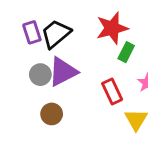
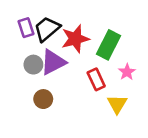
red star: (112, 28) -> (75, 39), moved
green rectangle: (126, 52) -> (109, 45), size x1.6

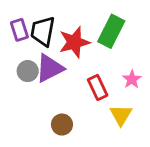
black trapezoid: (47, 29) -> (43, 31), turned -40
green rectangle: (109, 45) -> (111, 31), moved
brown circle: (43, 99) -> (62, 125), moved

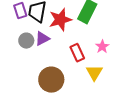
purple triangle: (50, 68) -> (42, 39), size x0.7
brown circle: (62, 125) -> (51, 80), size x1.6

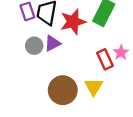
red rectangle: (77, 53) -> (105, 59), moved
yellow triangle: (94, 73) -> (94, 87), moved

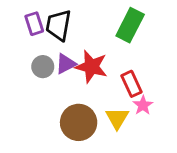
red star: (73, 22) -> (91, 67), moved, turned 30
pink star: (121, 53) -> (143, 105), moved

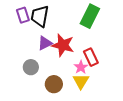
gray circle: (43, 67) -> (31, 67), moved
pink star: (143, 105) -> (81, 67), moved
brown circle: (79, 122) -> (54, 84), size x0.7

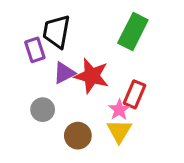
purple rectangle: (23, 15) -> (35, 50), moved
red rectangle: (91, 57) -> (135, 94), turned 48

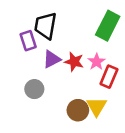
red star: (92, 76) -> (74, 62), size x0.7
pink star: (119, 110) -> (97, 62), moved
brown circle: (78, 136) -> (78, 110), moved

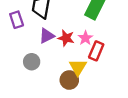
purple rectangle: (28, 41) -> (17, 20), moved
yellow triangle: (97, 106) -> (78, 67), moved

